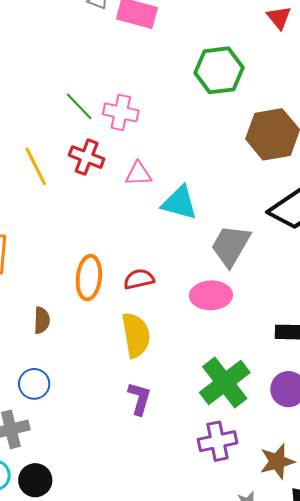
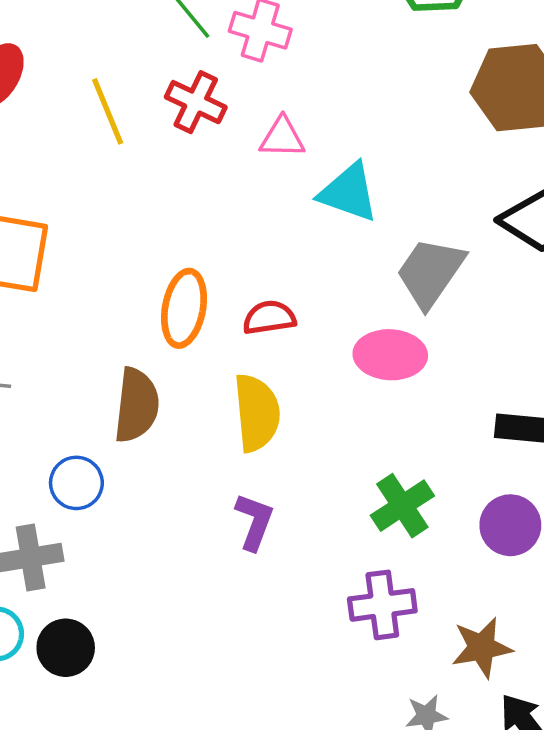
brown semicircle: (42, 320) -> (137, 405), moved, size x1.6
green cross: (225, 383) -> (402, 506), size x0.7

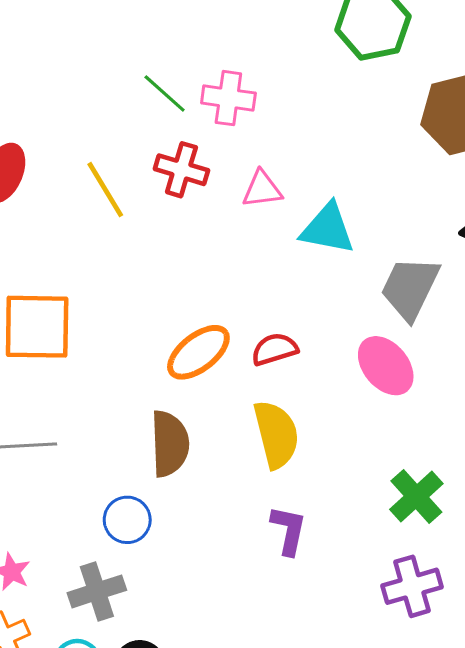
orange ellipse: (184, 308) -> (198, 352), turned 50
pink ellipse: (390, 355) -> (386, 366), turned 56

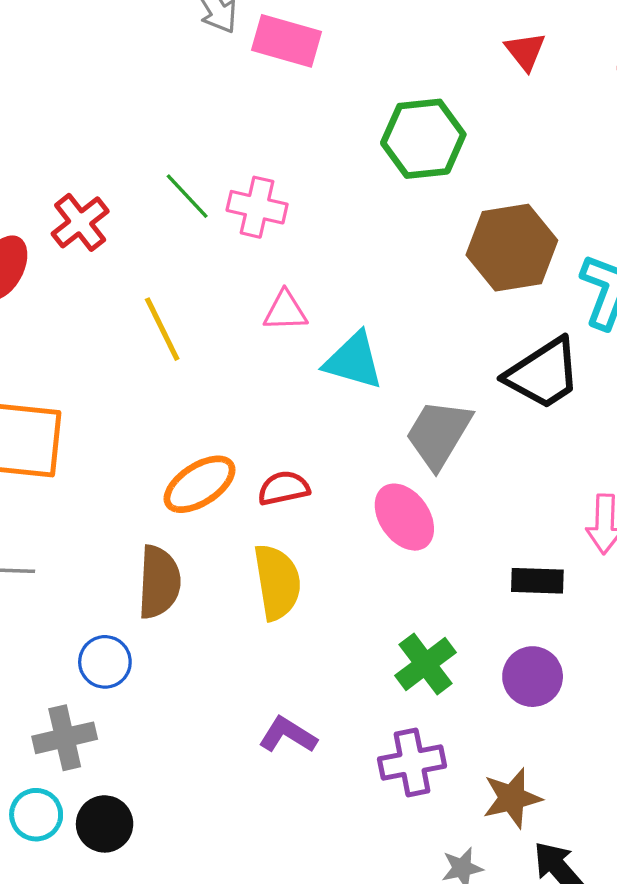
red cross: (181, 170) -> (80, 222), moved, turned 30
yellow line: (105, 190) -> (162, 329), moved
purple L-shape: (289, 530) -> (288, 735), moved, turned -75

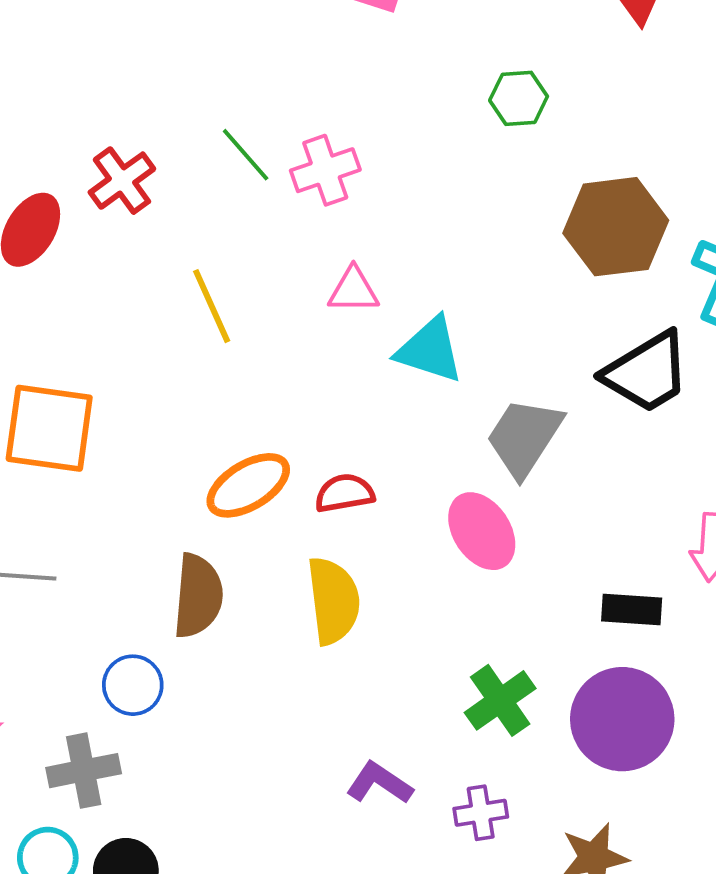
green hexagon: (423, 139) -> (519, 98), size x0.6
pink cross: (257, 207) -> (325, 170), turned -34
purple circle: (533, 677) -> (622, 719), size x1.5
purple L-shape: (288, 735) -> (379, 783), moved
purple cross: (412, 763) -> (481, 813), size x0.7

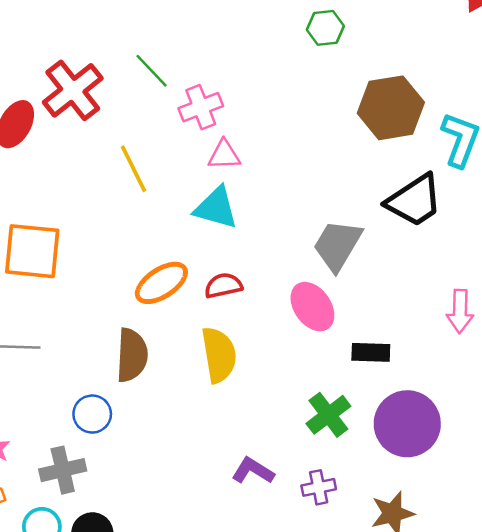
pink cross: (325, 170) -> (201, 107), moved
red cross: (122, 181) -> (73, 90), size x1.4
cyan triangle: (430, 350) -> (216, 208), moved
black rectangle: (632, 609) -> (371, 352), moved

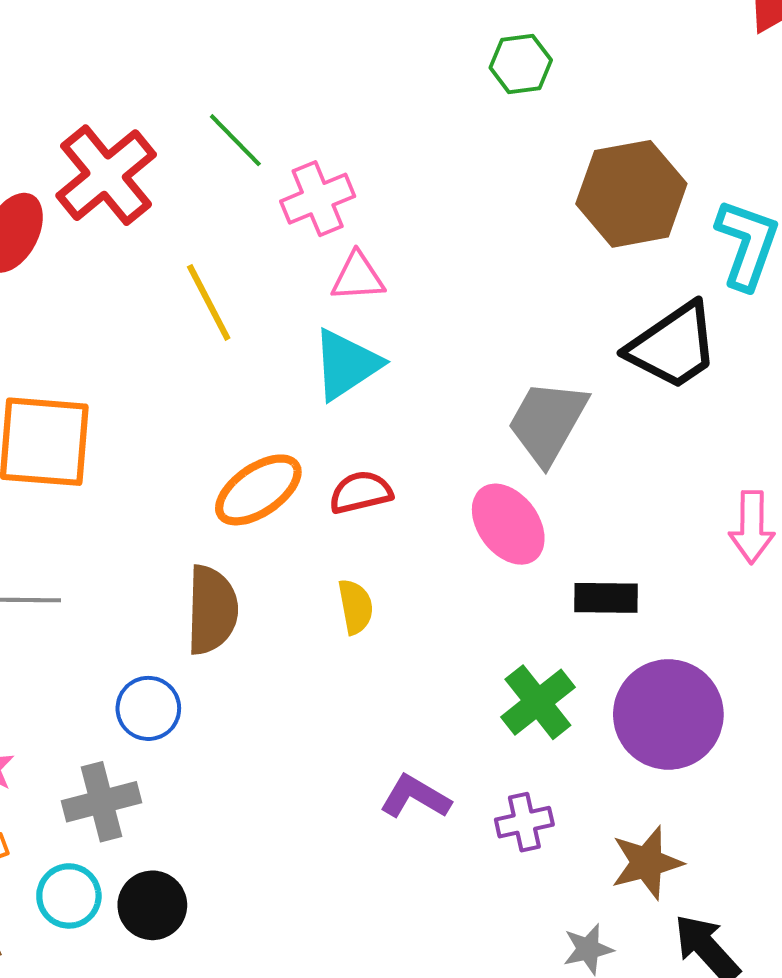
cyan triangle: (216, 208) -> (346, 364), turned -48
yellow semicircle: (219, 355) -> (356, 607), size x0.6

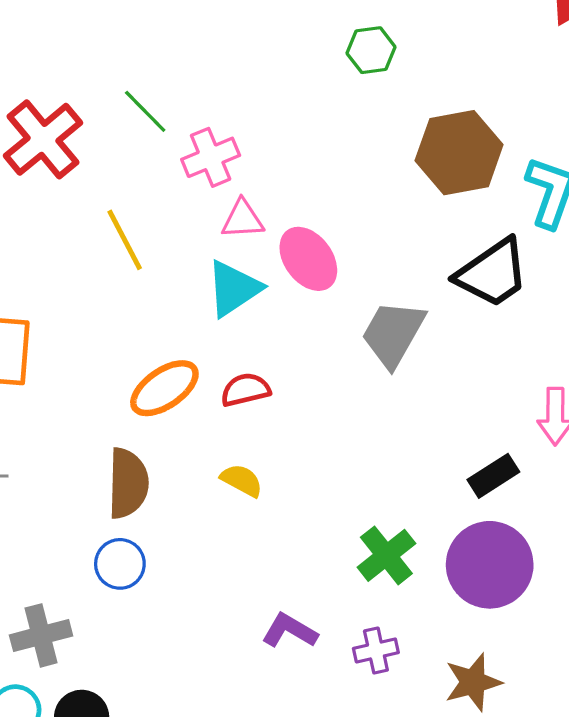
pink ellipse: (508, 524) -> (308, 259), moved
black rectangle: (606, 598) -> (493, 476), moved, turned -33
yellow semicircle: (356, 607) -> (242, 480), turned -51
blue circle: (148, 708) -> (120, 564), moved

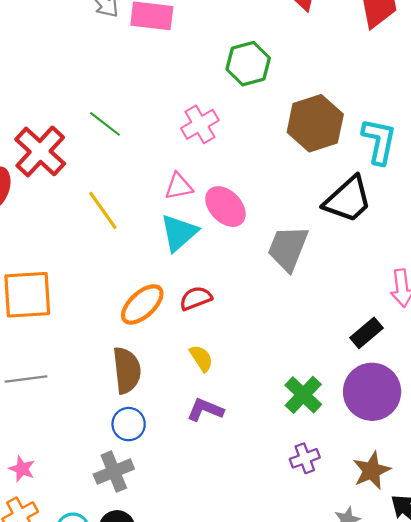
green hexagon: (371, 50) -> (248, 64), size x1.4
pink cross: (211, 157) -> (200, 124), moved
yellow semicircle: (242, 480) -> (201, 358), turned 36
purple L-shape: (290, 631) -> (205, 410), moved
gray cross: (41, 635) -> (114, 472), moved

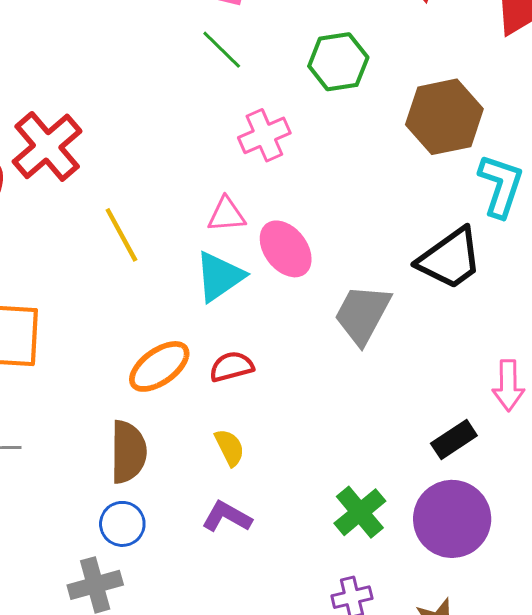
brown hexagon: (315, 123) -> (444, 117), moved
green line: (105, 124) -> (222, 50), moved

